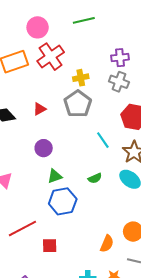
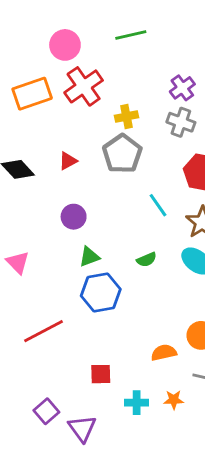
purple cross: (120, 58) -> (182, 88), turned -30
orange semicircle: (107, 244) -> (164, 353), turned -126
red square: (50, 246) -> (101, 374), moved

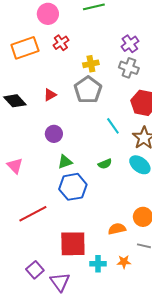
red cross: (84, 86) -> (61, 43), size x0.6
red square: (101, 374) -> (73, 244), size x1.8

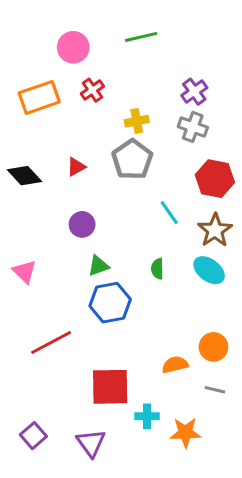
green semicircle: (105, 164) -> (157, 269), turned 112
orange star: (124, 262) -> (185, 433), moved, size x1.5
purple square: (35, 270) -> (33, 436), moved

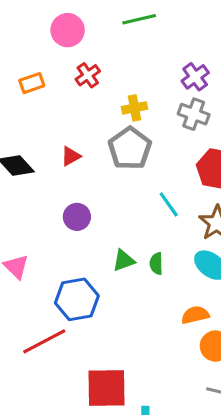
orange rectangle: (39, 97) -> (32, 83), size x0.6
green triangle: (98, 266) -> (124, 260), moved
blue hexagon: (110, 303) -> (77, 299), moved
orange semicircle: (175, 365) -> (195, 315), moved

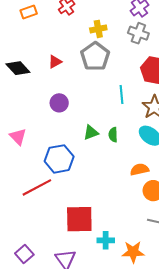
cyan line: (169, 204) -> (122, 94), turned 30

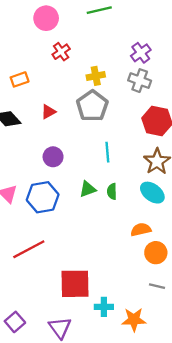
orange rectangle: (29, 12) -> (20, 79), moved
cyan line: (122, 94) -> (107, 152), moved
blue hexagon: (59, 159) -> (43, 197), moved

